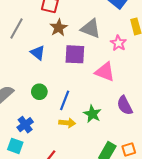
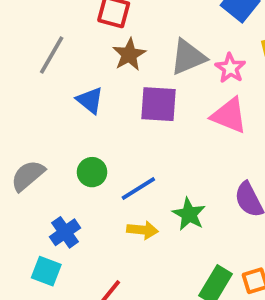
gray triangle: (91, 29) -> (188, 57), turned -45
pink star: (118, 43) -> (230, 68), moved
pink triangle: (105, 72) -> (229, 115), moved
blue line: (65, 100) -> (138, 189), turned 36

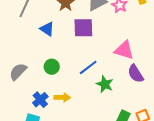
pink triangle: (229, 115) -> (124, 50), moved
blue line: (138, 189) -> (88, 67), moved
yellow arrow: (143, 230) -> (62, 97), moved

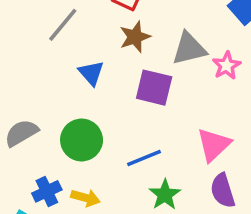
pink triangle: (124, 50) -> (214, 145), turned 45
green circle: (52, 67) -> (82, 140), size x1.5

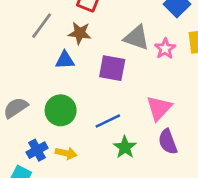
brown star: (135, 37) -> (80, 33), moved, turned 30
gray triangle: (189, 49) -> (137, 38), turned 36
blue triangle: (91, 73) -> (65, 60), turned -48

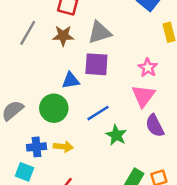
gray triangle: (137, 38) -> (100, 33), moved, turned -30
pink star: (165, 49) -> (148, 68), moved
blue triangle: (65, 60) -> (71, 80), moved
blue cross: (37, 150) -> (36, 147), turned 30

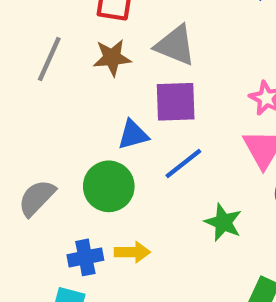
gray triangle: (100, 33) -> (175, 45), turned 45
blue line: (98, 113) -> (183, 164), moved

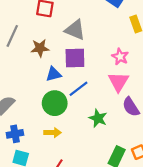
brown star: (112, 58) -> (40, 48), moved
green circle: (109, 186) -> (55, 103), moved
blue cross: (85, 257) -> (15, 134), moved

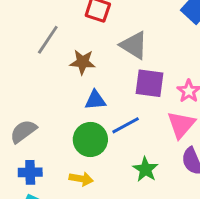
purple square: (75, 58) -> (149, 83), moved

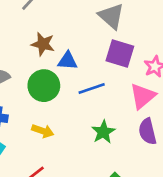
brown star: (83, 62) -> (43, 44), moved
green circle: (90, 139) -> (44, 86), moved

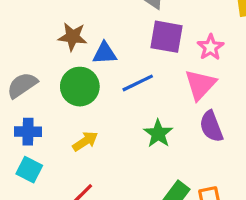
yellow arrow: (43, 131) -> (85, 141), turned -45

